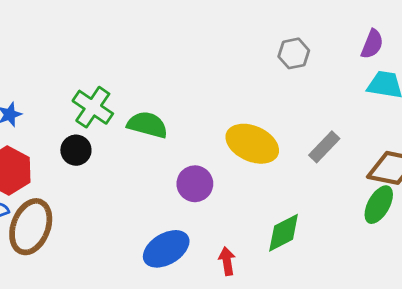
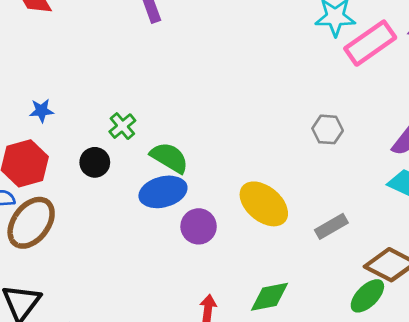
green cross: (93, 107) -> (122, 126), size x0.7
blue ellipse: (166, 249) -> (163, 192), moved

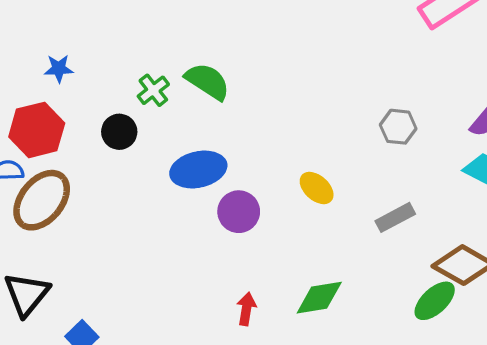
gray hexagon: (328, 129) -> (398, 127), moved
green semicircle: (169, 158) -> (208, 81), moved
yellow ellipse: (264, 204) -> (317, 188), size x0.6

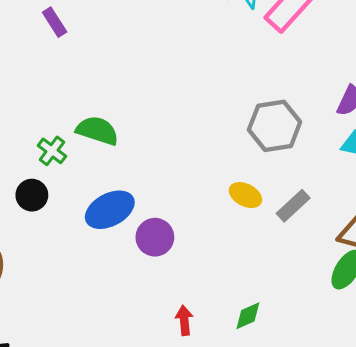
gray hexagon: (398, 127) -> (275, 126), size x1.6
yellow ellipse: (317, 188) -> (245, 195), moved
green diamond: (319, 298) -> (248, 316), moved, size x0.7

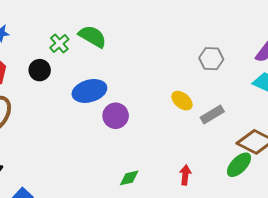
gray hexagon: (275, 126) -> (211, 59), size x0.7
green diamond: (248, 316) -> (129, 178), moved
red arrow: (184, 320) -> (185, 175), moved

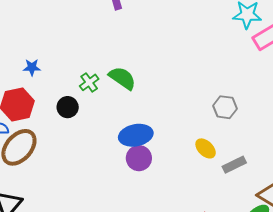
gray hexagon: (211, 59) -> (225, 107), moved
blue ellipse: (89, 91) -> (136, 135), moved

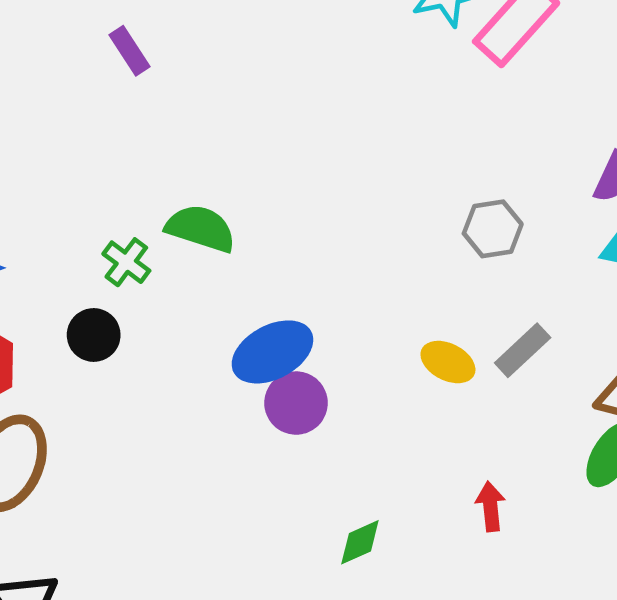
gray hexagon: (225, 107) -> (493, 229), moved
yellow ellipse: (206, 148) -> (448, 362), moved

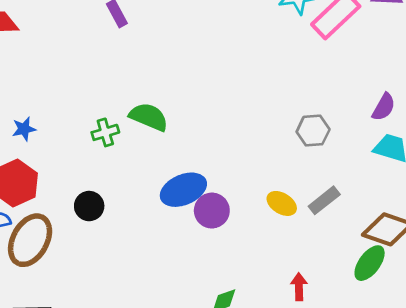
green cross: (126, 262) -> (105, 132), turned 32
black circle: (94, 335) -> (89, 206), moved
purple circle: (296, 403) -> (212, 211), moved

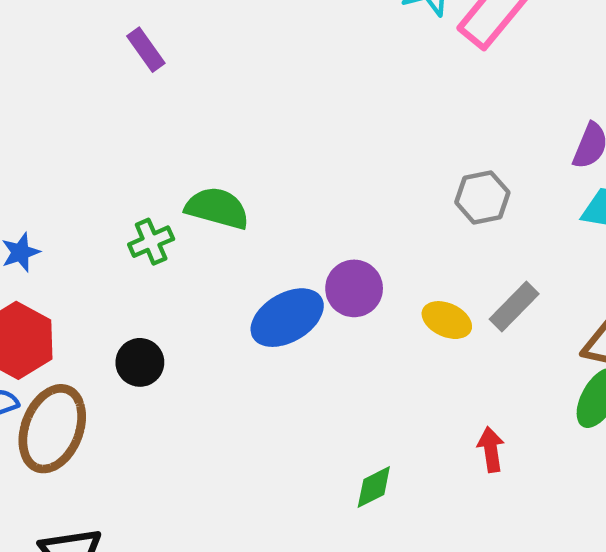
purple circle: (212, 211) -> (354, 288), moved

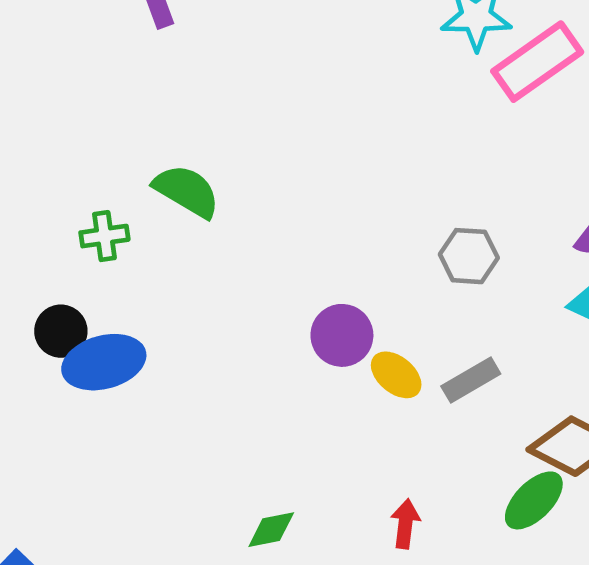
green cross: (151, 242) -> (104, 236), moved
purple circle: (354, 288) -> (342, 335), moved
blue ellipse: (287, 318) -> (104, 362), moved

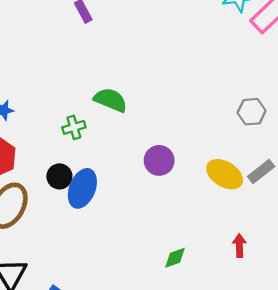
purple circle: (342, 335) -> (159, 160), moved
blue ellipse: (104, 362) -> (82, 188), turned -45
yellow ellipse: (396, 375) -> (225, 174), size x1.4

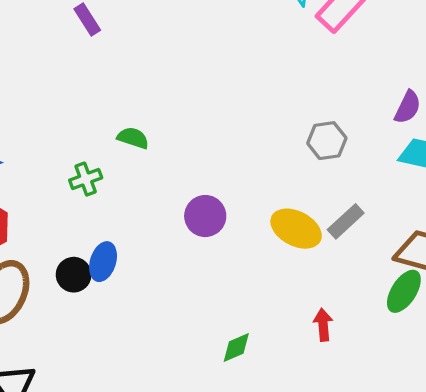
green semicircle: (111, 100) -> (133, 138), size x0.7
black circle: (59, 176) -> (74, 275), moved
blue ellipse: (82, 188) -> (103, 262), size x0.7

